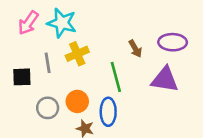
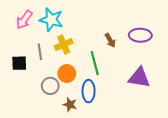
purple triangle: (165, 80) -> (139, 78), moved
orange circle: (77, 101) -> (67, 74), moved
gray circle: (48, 108) -> (50, 86), moved

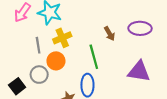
black square: (19, 63) -> (17, 86), moved, turned -35
orange circle: (67, 74) -> (56, 61), moved
gray circle: (50, 86) -> (39, 75), moved

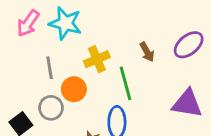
purple ellipse: (140, 28) -> (189, 45), turned -40
yellow cross: (62, 38) -> (97, 59), moved

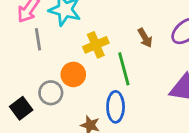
gray line: (50, 68) -> (38, 39), moved

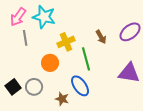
gray circle: (51, 93) -> (34, 87), moved
blue ellipse: (116, 107) -> (80, 86), turned -35

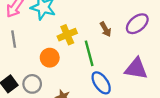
gray line: (25, 38) -> (14, 39), moved
blue ellipse: (80, 86) -> (101, 83), moved

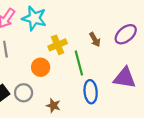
blue ellipse: (101, 83) -> (91, 92), turned 30

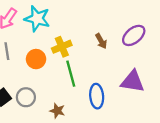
green line: (79, 63) -> (71, 74), moved
orange circle: (41, 67) -> (36, 59), moved

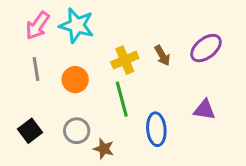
yellow cross: (62, 47) -> (125, 60), moved
purple triangle: (133, 82) -> (204, 110), size x0.7
gray circle: (26, 97) -> (77, 131), moved

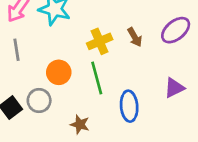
orange circle: (75, 80) -> (59, 72), moved
purple triangle: (204, 110) -> (174, 88), turned -35
gray circle: (77, 131) -> (39, 101), moved

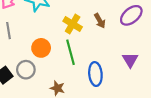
yellow cross: (100, 41) -> (73, 24), turned -36
purple triangle: (174, 88) -> (130, 60), turned -35

